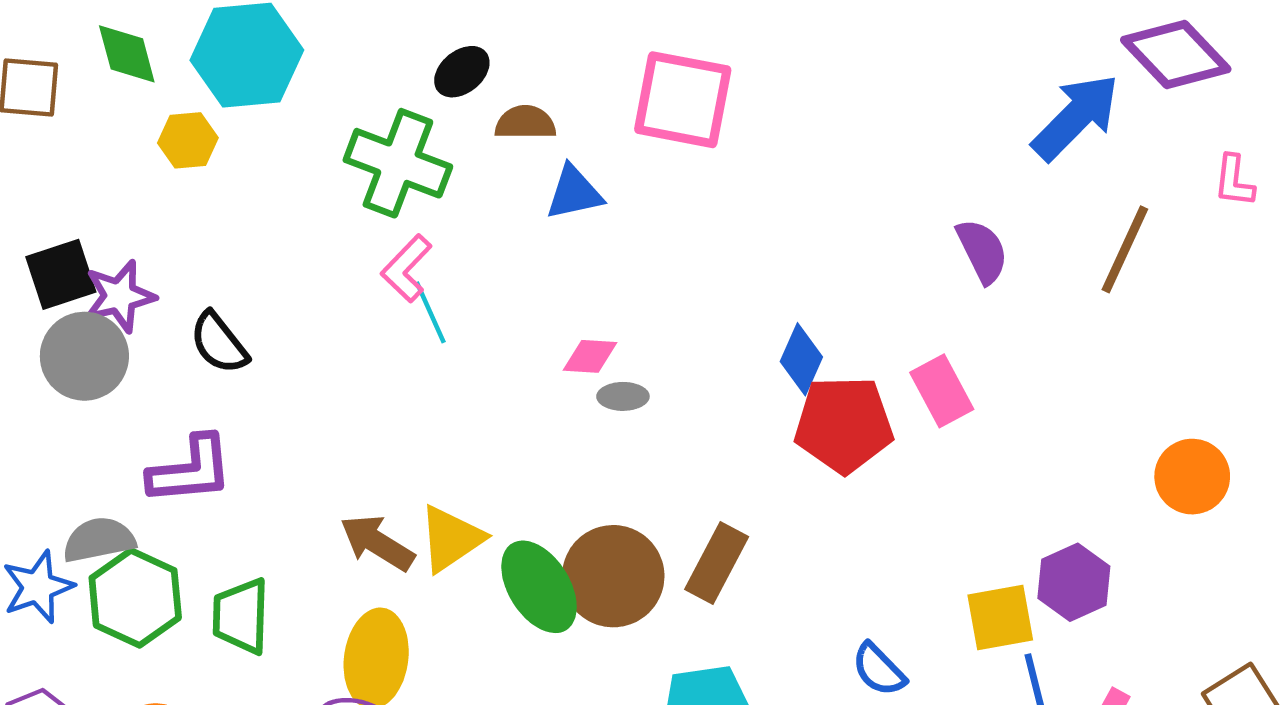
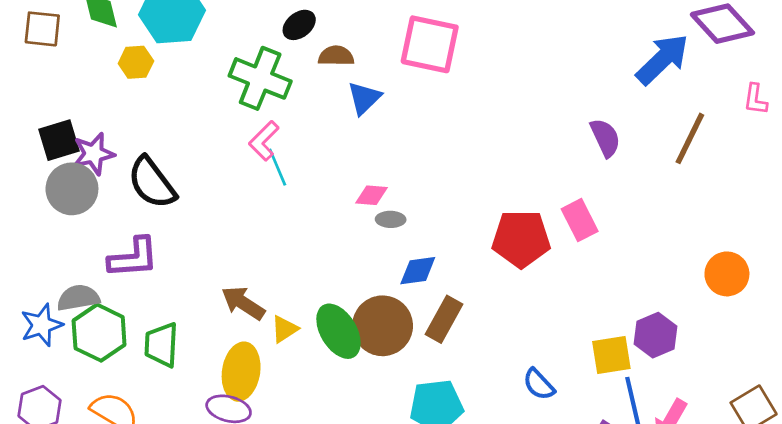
blue triangle: (574, 193) -> (364, 98), turned -33
black semicircle: (219, 343) -> (152, 183), size x1.4
blue diamond: (801, 359) -> (418, 271), moved, turned 57
yellow triangle: (451, 539) -> (284, 329), moved, size x0.7

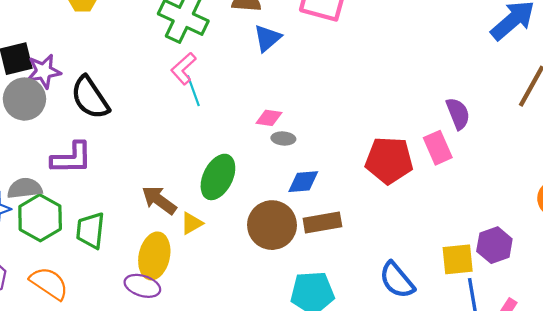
purple semicircle: (605, 138) -> (458, 114), moved
brown rectangle: (444, 319) -> (322, 223), turned 48
green ellipse: (338, 331) -> (218, 177), moved, turned 54
blue semicircle: (539, 384) -> (397, 280), size x1.4

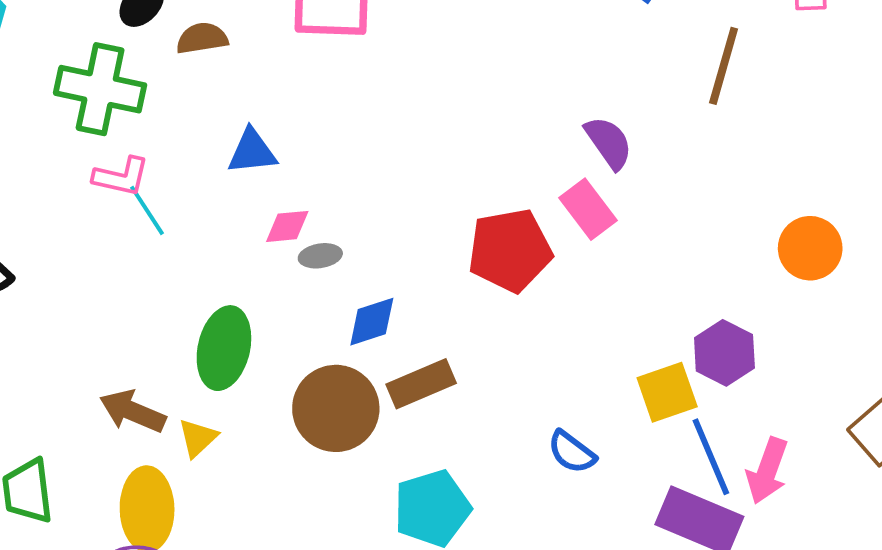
blue triangle: (267, 38) -> (252, 152), moved, turned 48
pink L-shape: (183, 69) -> (121, 177), turned -112
blue semicircle: (397, 280) -> (572, 452), size x0.7

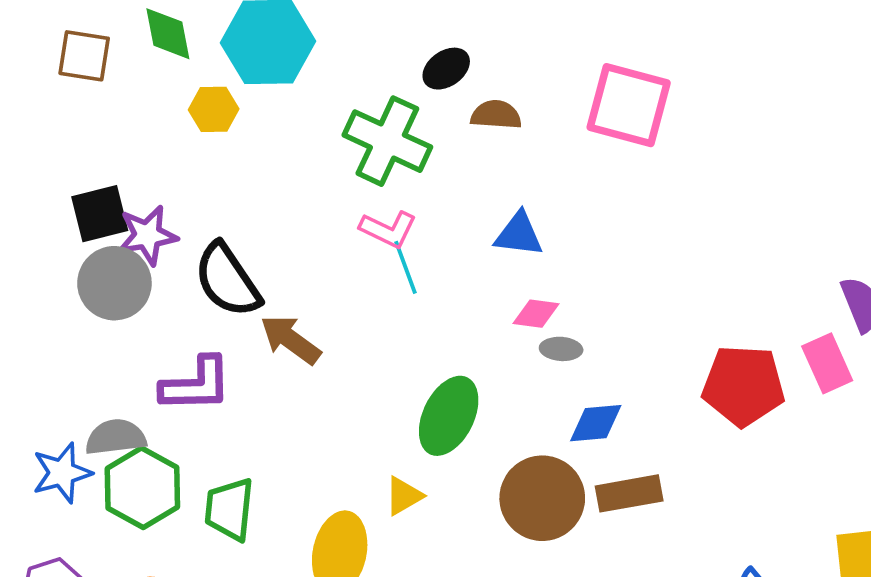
brown arrow: (133, 411) -> (290, 340), moved

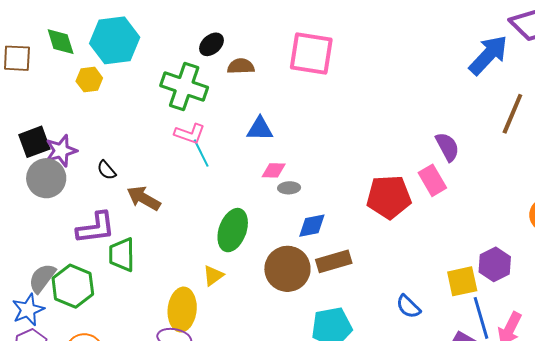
black semicircle: (227, 280) -> (107, 170), size x0.5
gray semicircle: (116, 437) -> (42, 278), moved, turned -40
blue star: (62, 473) -> (28, 310), moved
green trapezoid: (229, 509) -> (122, 255), moved

